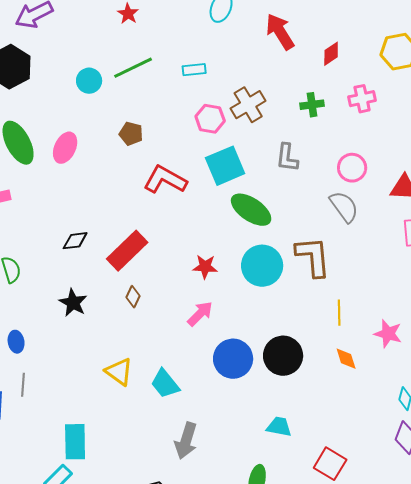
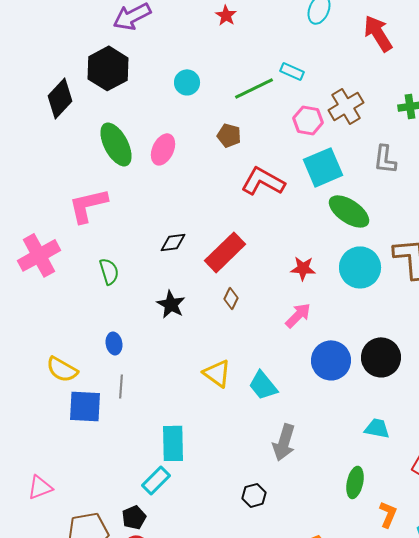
green line: (133, 68) -> (254, 88), moved
cyan rectangle: (194, 70) -> (292, 71), turned 30

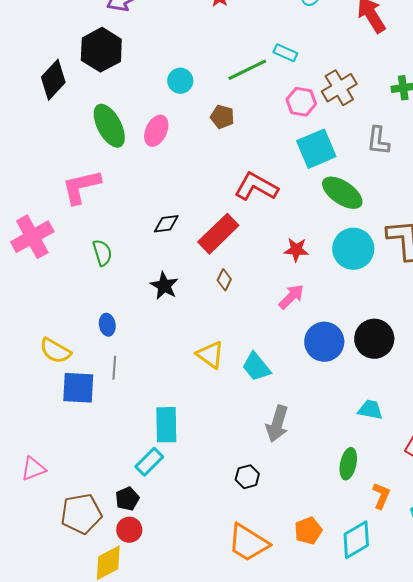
cyan circle: (187, 82) -> (180, 81), moved
red L-shape: (263, 181) -> (256, 187), moved

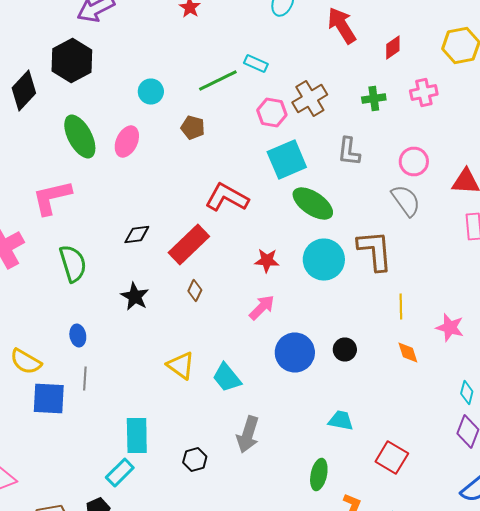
green semicircle: (102, 253) -> (73, 264), size x1.4
black circle: (374, 339) -> (345, 350), size x0.6
black hexagon: (247, 477) -> (195, 460), moved

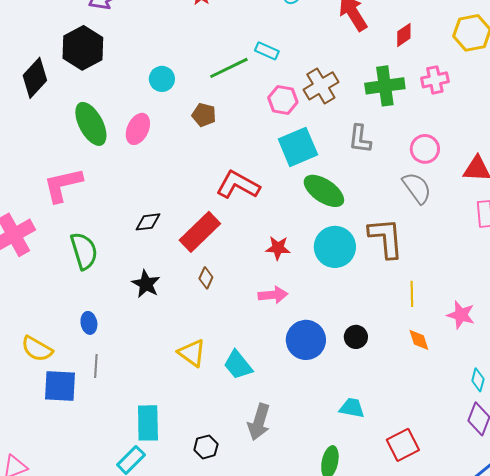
green cross: (374, 98) -> (385, 86), size x1.6
pink arrow: (262, 308) -> (273, 295), turned 40
red square: (392, 458) -> (403, 445), turned 32

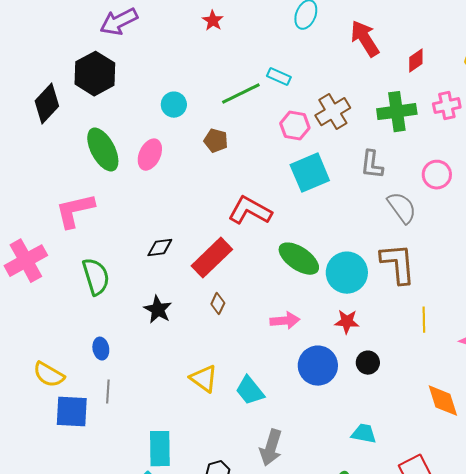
gray semicircle: (417, 188) -> (402, 208), moved
green ellipse: (324, 191) -> (299, 259), moved
red star: (278, 248) -> (347, 322), moved
orange diamond: (419, 340) -> (443, 401), moved, size x1.5

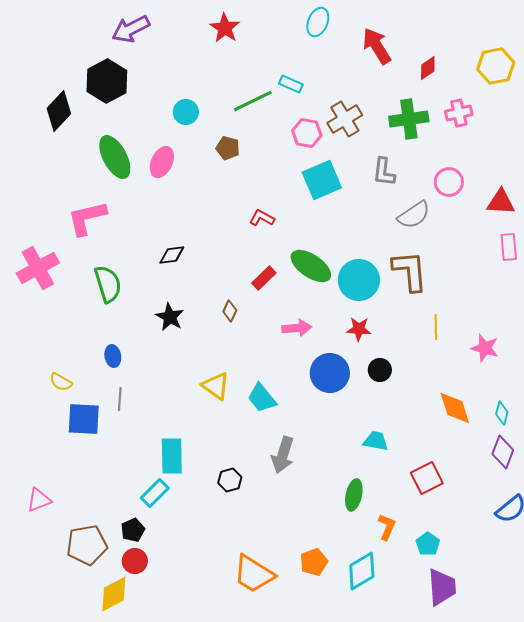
red star: (213, 21) -> (225, 28), size x1.4
gray semicircle: (402, 208) -> (414, 215), turned 92
red L-shape: (250, 211) -> (262, 218), size x0.6
red rectangle: (212, 258) -> (264, 278), moved, size x0.6
yellow semicircle: (49, 375) -> (61, 382), size x0.7

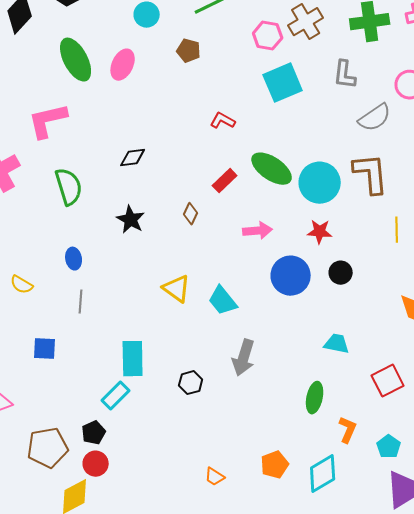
blue square: (84, 419) -> (45, 349), moved, size x0.7
orange trapezoid: (254, 574) -> (215, 477), size x0.5

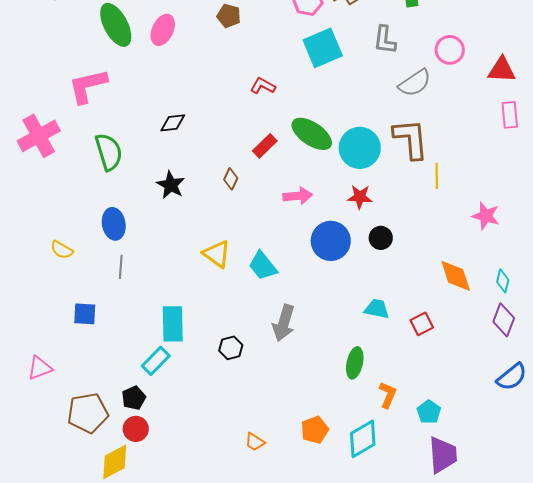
yellow line: (397, 230) -> (437, 176), moved
blue ellipse: (74, 259) -> (114, 224), size x1.4
red square: (388, 381) -> (422, 324), moved, size x0.7

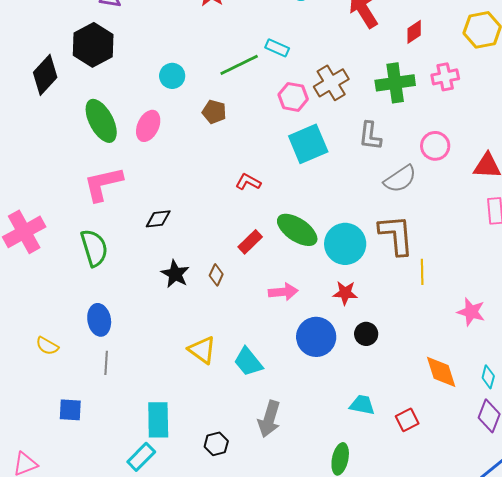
pink L-shape: (88, 86) -> (103, 184), moved
black star: (171, 185) -> (175, 274), moved

